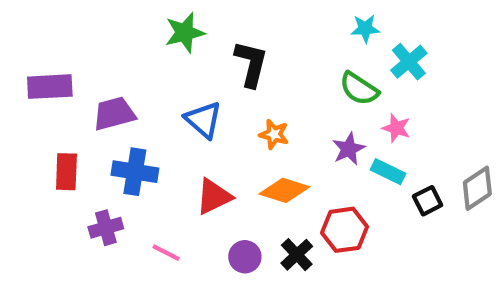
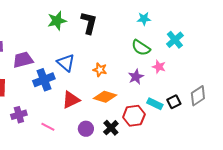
cyan cross: (409, 62) -> (175, 40), moved
black L-shape: (251, 64) -> (89, 23), moved
blue cross: (135, 172) -> (44, 80), moved, turned -30
cyan rectangle: (388, 172) -> (155, 104), moved

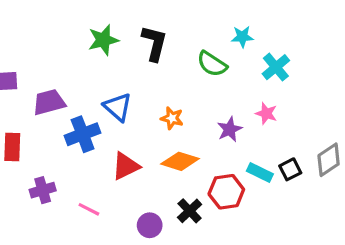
cyan cross: (175, 40) -> (276, 67), moved
green semicircle: (141, 48) -> (212, 64), moved
purple circle: (86, 129) -> (150, 225), moved

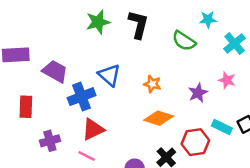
purple trapezoid: (49, 102) -> (55, 71), turned 44
red triangle: (126, 166) -> (93, 129), moved

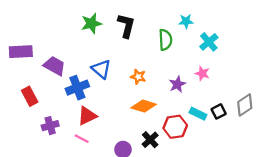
green semicircle: (184, 41) -> (165, 40), turned -126
red rectangle: (26, 107) -> (30, 96), turned -30

